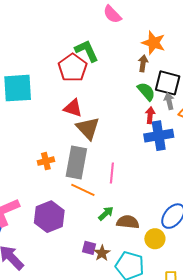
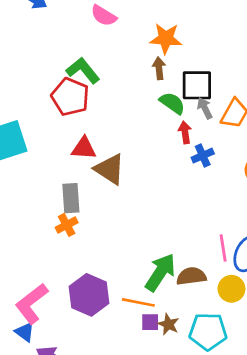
blue cross: (159, 136) -> (203, 156), size x0.6
gray rectangle: (76, 162) -> (71, 198), moved, size x0.7
pink line: (112, 173) -> (223, 248), moved
orange line: (83, 190) -> (138, 302), moved
green arrow: (106, 213) -> (160, 272), size x1.8

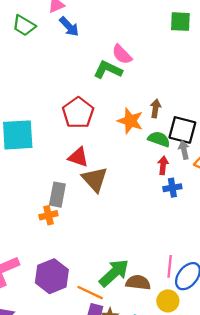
orange star: (166, 38) -> (130, 121), moved
green L-shape: (83, 70) -> (108, 70), moved, turned -40
green semicircle: (172, 103) -> (159, 139), turned -30

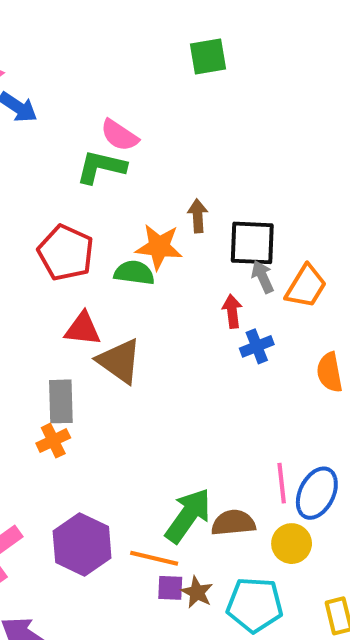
green semicircle: (159, 139) -> (134, 273), moved

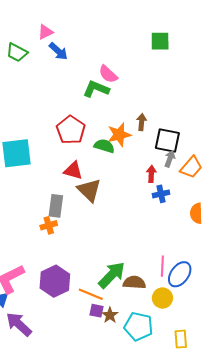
orange star: (159, 247) -> (119, 135), turned -30
gray arrow: (263, 277) -> (170, 159), turned 35

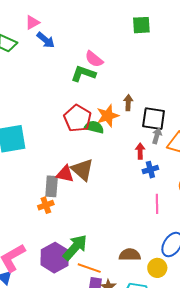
red pentagon: (71, 130) -> (77, 118), moved
red triangle: (73, 170) -> (65, 174), moved
pink line: (162, 266) -> (157, 204), moved
green arrow: (112, 275) -> (75, 247), moved

